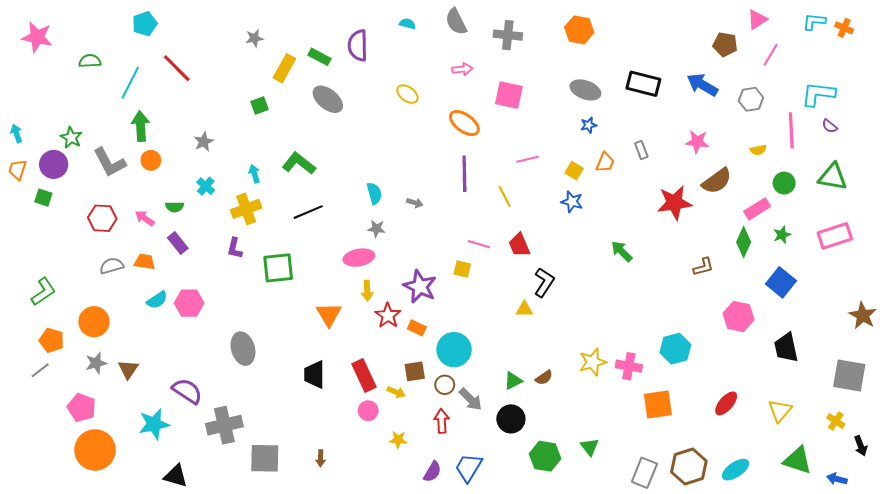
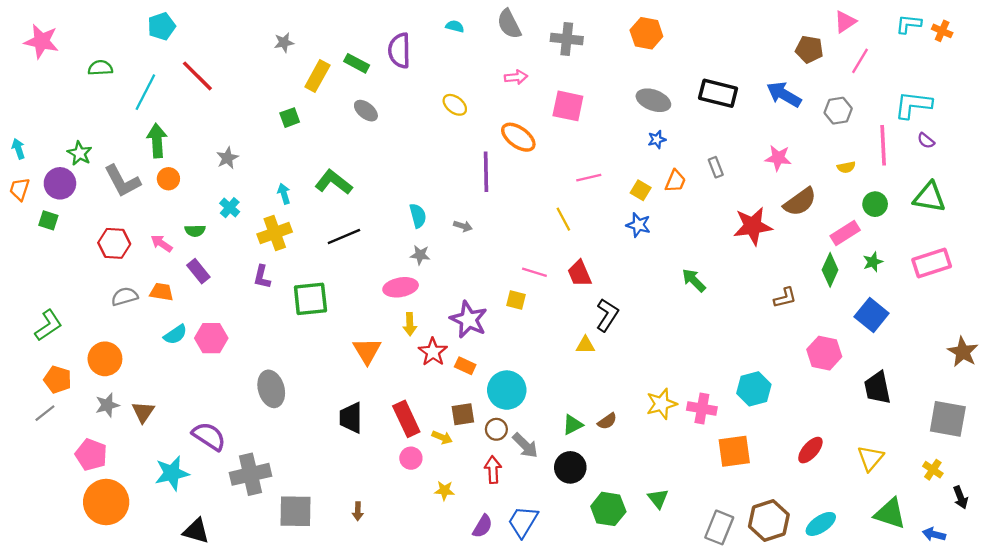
gray ellipse: (328, 99) -> (366, 111), size x0.7
purple line: (464, 174) -> (486, 172), moved

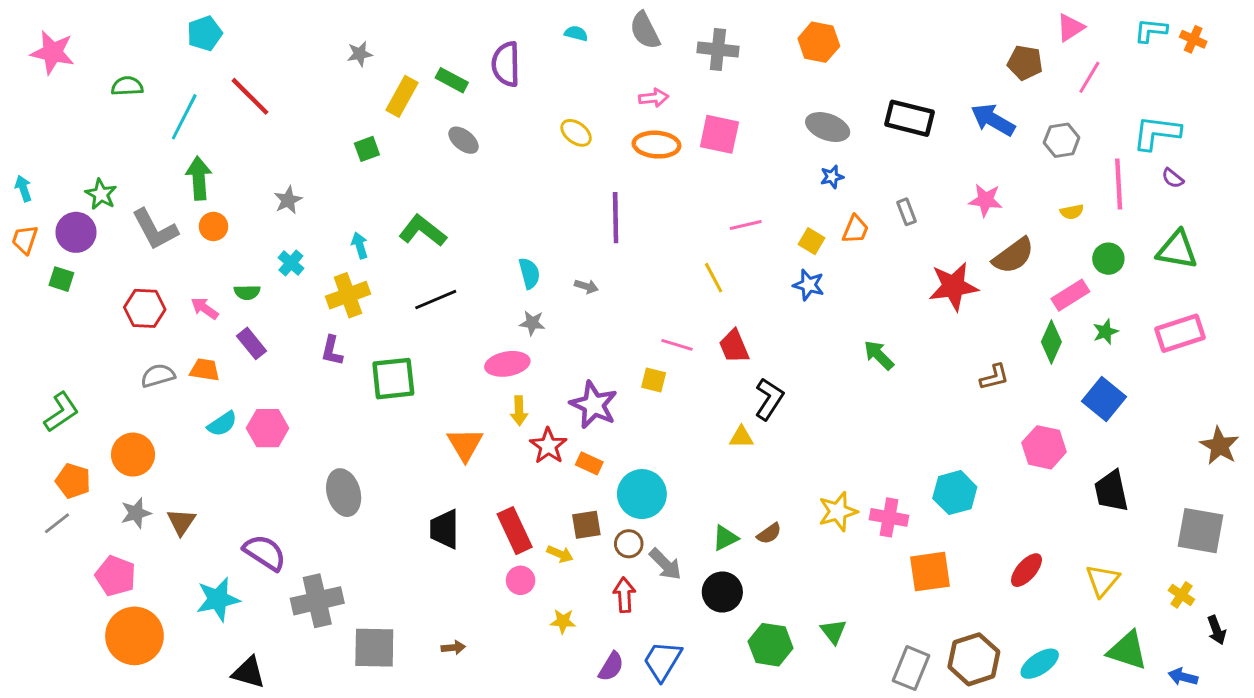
orange ellipse: (518, 137) -> (657, 145), moved, turned -32
brown arrow: (358, 511) -> (453, 648), turned -96

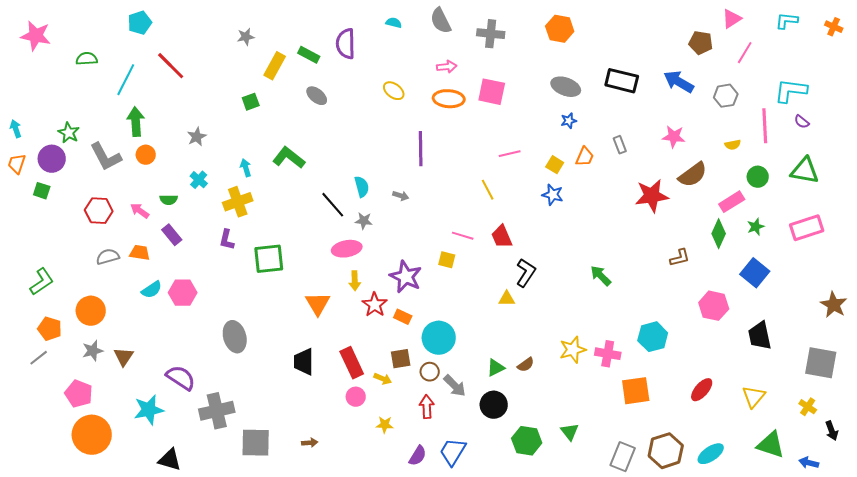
orange cross: (1193, 39) -> (834, 27), moved
black line: (436, 300) -> (333, 205), moved, turned 72
green arrow: (879, 355) -> (601, 276), moved

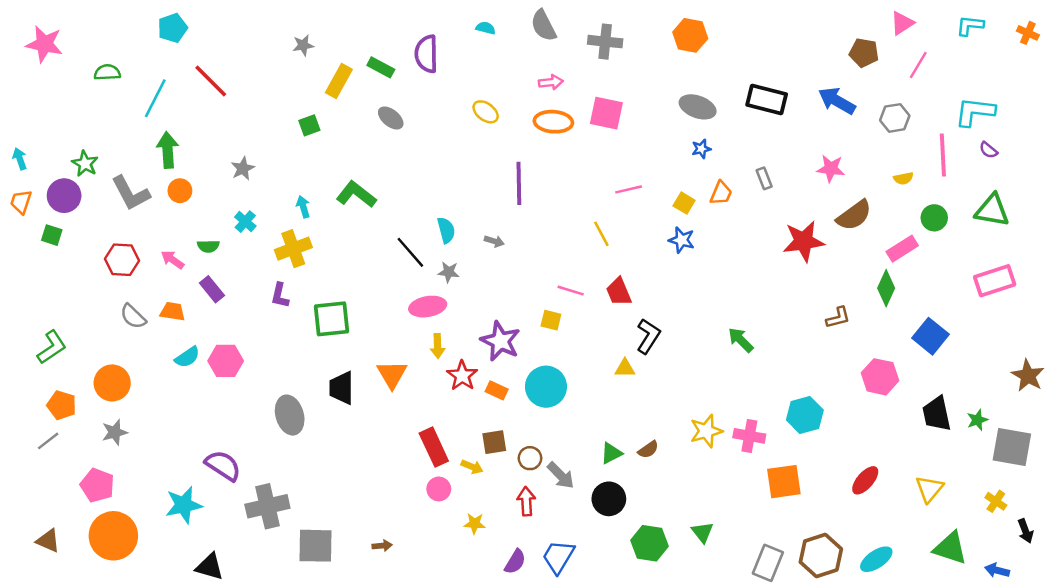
green star: (756, 227) -> (977, 420), moved
gray semicircle: (108, 257) -> (133, 316), turned -120
cyan circle: (439, 338) -> (546, 387), moved
brown triangle: (124, 357) -> (48, 541), moved, turned -40
black trapezoid: (304, 362) -> (341, 388), moved

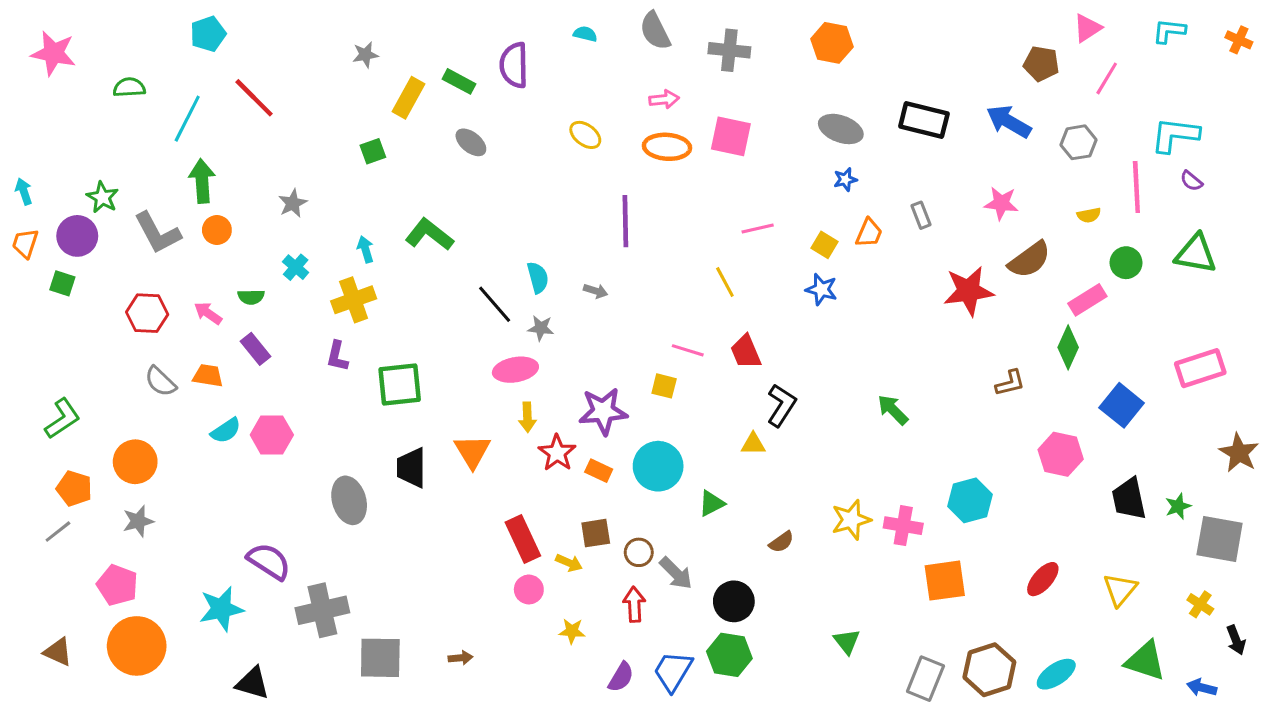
pink rectangle: (995, 281) -> (1200, 368), moved
purple star: (500, 341) -> (603, 411), turned -30
green triangle: (611, 453) -> (712, 503), moved
green hexagon: (650, 543) -> (729, 655), moved

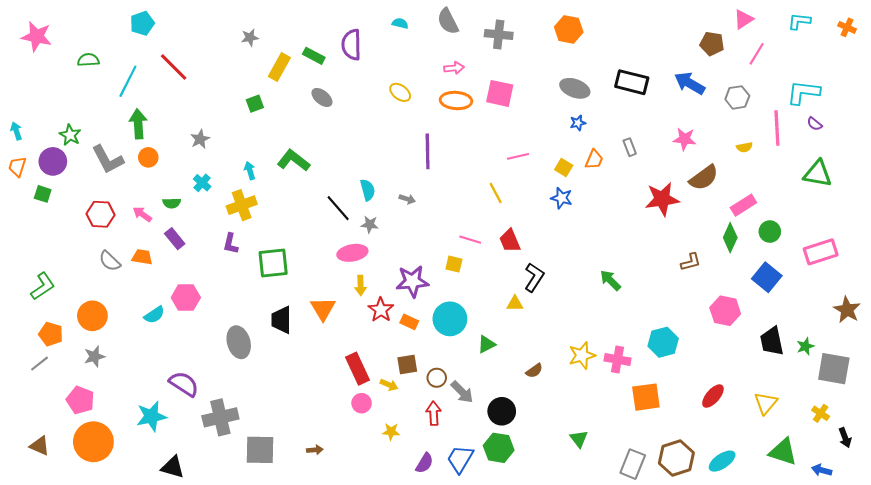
green circle: (1126, 263) -> (770, 232), moved
cyan semicircle: (226, 431) -> (154, 315), moved

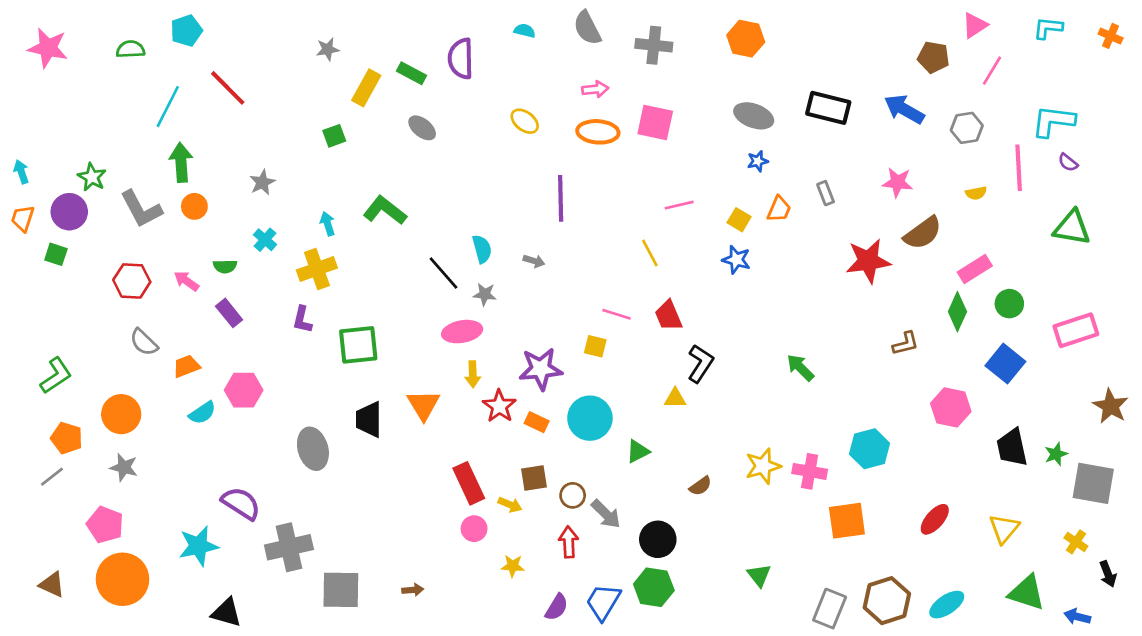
green semicircle: (88, 60) -> (130, 49), moved
orange trapezoid: (142, 257) -> (186, 366), moved, turned -30
gray star: (94, 356) -> (124, 467), turned 30

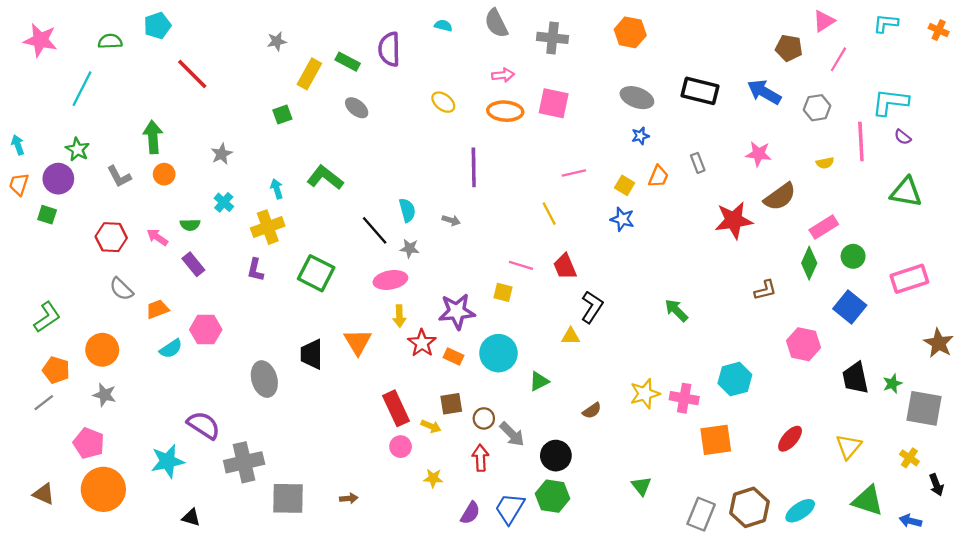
cyan line: (168, 107) -> (82, 89), moved
gray L-shape: (141, 209) -> (119, 176), size x0.7
green square: (358, 345) -> (316, 273), moved, turned 33
black triangle: (226, 613) -> (191, 517), size x0.7

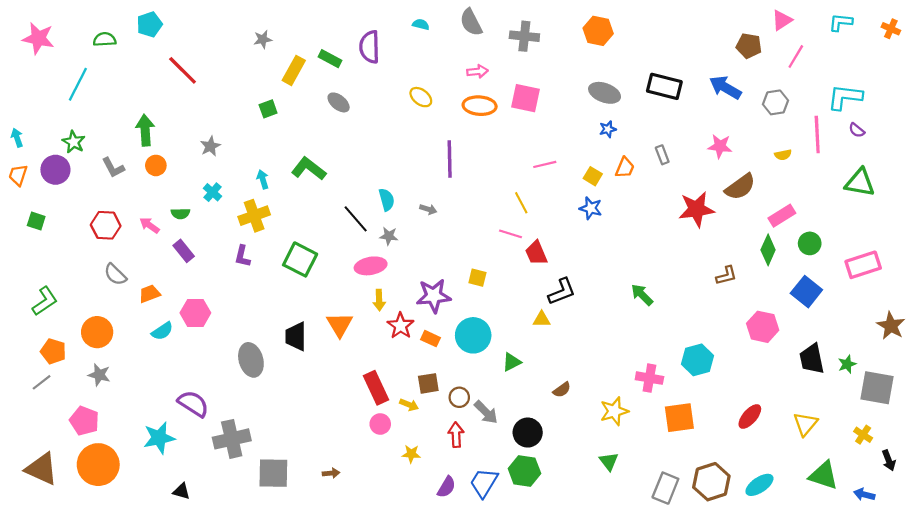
green square: (47, 215) -> (36, 221), moved
pink line: (521, 265) -> (511, 234), moved
black L-shape: (592, 307) -> (562, 292), turned 36
yellow star: (645, 394) -> (614, 411), moved
brown triangle: (44, 494) -> (42, 469), size x1.6

